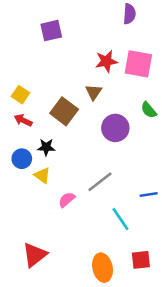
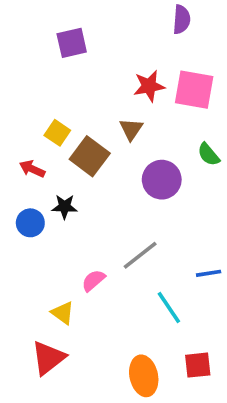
yellow square: (21, 95) -> (57, 133), moved
yellow triangle: (42, 175) -> (63, 313), moved

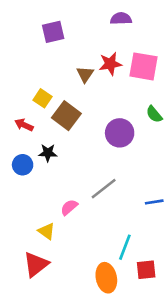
purple semicircle: (182, 19) -> (121, 19), moved, turned -96
brown triangle: (131, 129) -> (85, 74), moved
cyan line: (169, 307) -> (125, 247), moved, turned 55

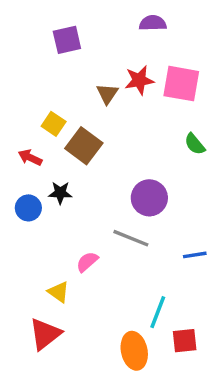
purple circle: (120, 133) -> (149, 198), moved
gray line: (104, 189) -> (131, 238), turned 60

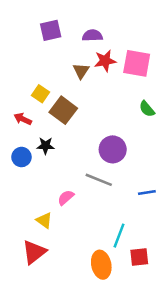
purple semicircle: (153, 23) -> (92, 35), moved

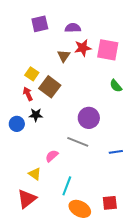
red arrow: (23, 119) -> (28, 94), moved, turned 40
cyan line: (119, 236) -> (67, 186), moved
orange ellipse: (101, 265) -> (80, 209), turned -50

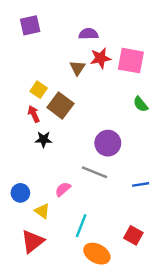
purple square: (40, 24) -> (30, 25), moved
blue circle: (17, 124) -> (20, 193), moved
red square: (110, 203) -> (133, 235), moved, turned 35

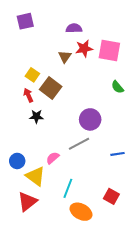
gray line: (94, 172) -> (79, 144), turned -50
yellow triangle: (42, 211) -> (35, 176), size x1.5

